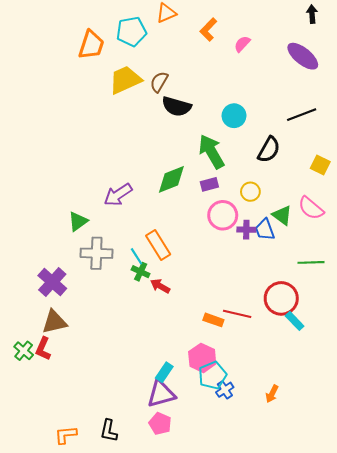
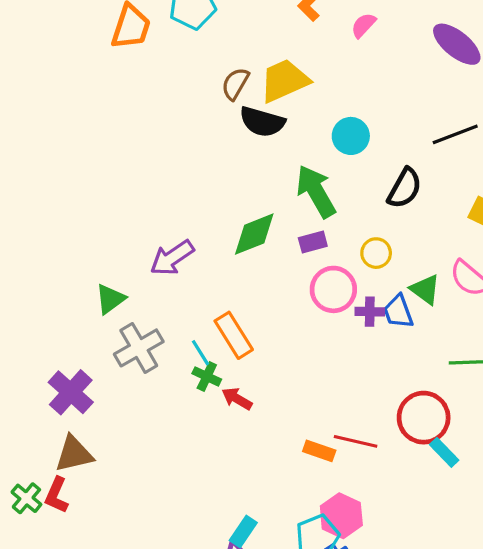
yellow trapezoid: (125, 80) -> (284, 81), moved
gray cross: (96, 253) -> (139, 348), turned -32
pink hexagon: (202, 358) -> (341, 516), moved

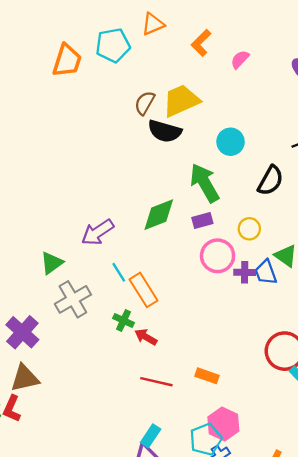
cyan line: (200, 353) -> (119, 272), moved
red line: (356, 441) -> (156, 382), moved

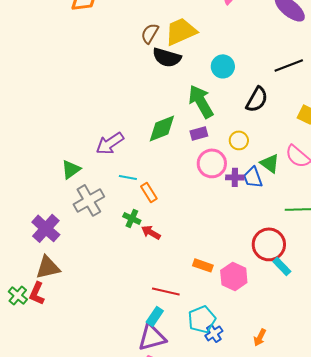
cyan line: (119, 272) -> (128, 177), turned -48
orange rectangle: (143, 290) -> (149, 192), size x0.7
red line: (156, 382) -> (166, 291), moved
pink hexagon: (223, 424) -> (234, 276), moved

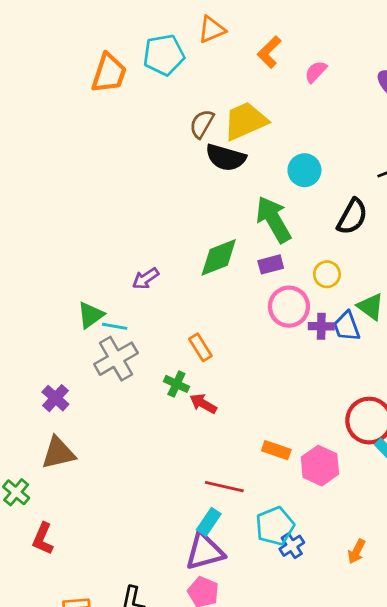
purple arrow: (110, 143) -> (146, 278), size x0.7
cyan line: (128, 177) -> (115, 326), moved
purple cross: (46, 228) -> (55, 398), size x0.7
red L-shape: (37, 293) -> (43, 539), moved

